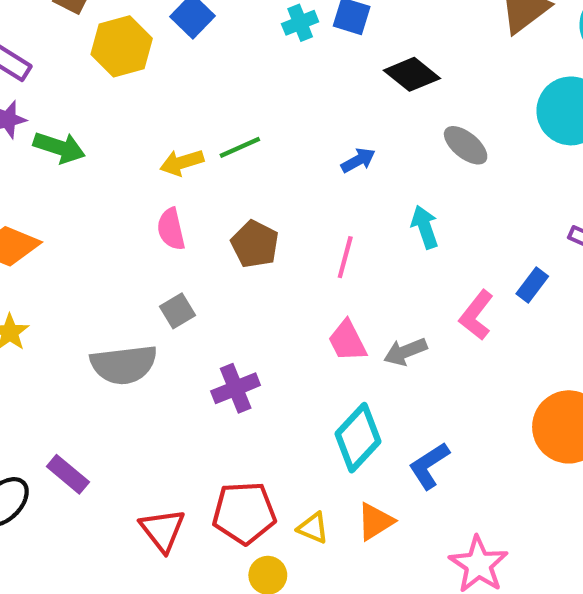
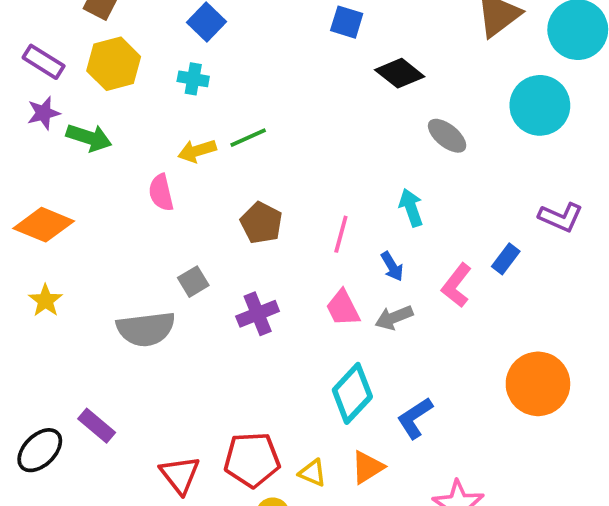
cyan cross: (300, 23) -> (193, 79), moved, turned 32
yellow hexagon: (122, 46) -> (114, 64), moved
blue arrow: (358, 160) -> (392, 266), moved, turned 88
pink semicircle: (171, 229) -> (161, 193), moved
purple cross: (236, 388) -> (258, 314), moved

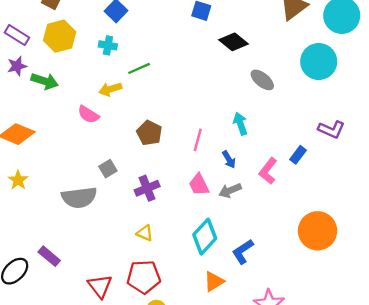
green line: (248, 138) -> (139, 68), moved
pink semicircle: (161, 193) -> (88, 114), turned -45
yellow triangle: (313, 473) -> (145, 233), moved

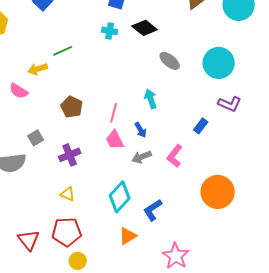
cyan cross: (108, 45) -> (110, 31), moved
cyan circle: (319, 62) -> (219, 63), moved
pink L-shape: (268, 171) -> (175, 156), moved
pink trapezoid: (199, 185) -> (115, 140), moved

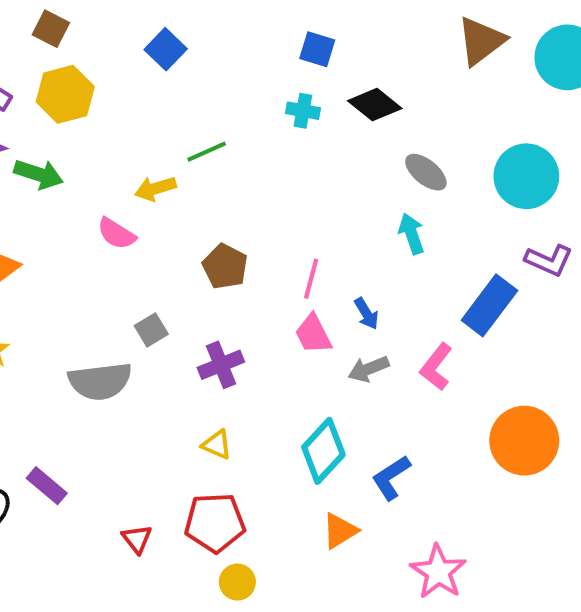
cyan arrow: (151, 99) -> (412, 234), moved
blue rectangle: (201, 126) -> (489, 305), size x1.8
red triangle: (29, 240) -> (137, 539), size x0.7

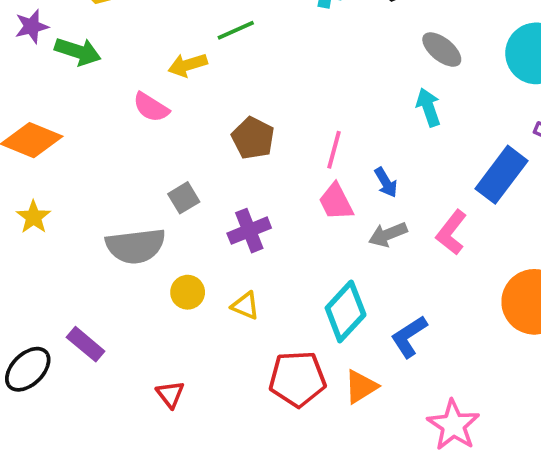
red pentagon: (215, 523) -> (297, 379), moved
yellow circle: (237, 582) -> (188, 292), moved

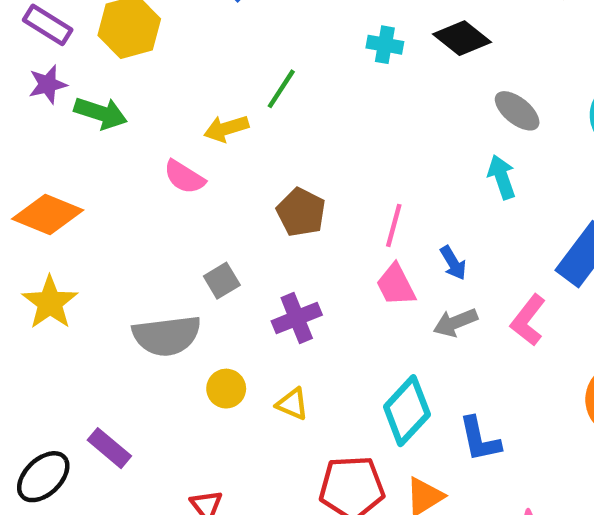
green line: (236, 30) -> (281, 89), turned -33
yellow star: (34, 217) -> (50, 303), size x1.4
blue L-shape: (409, 336) -> (480, 439), turned -69

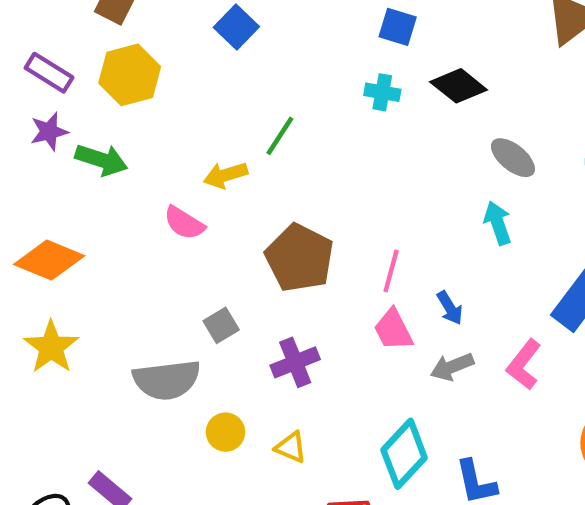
brown pentagon: (301, 212) -> (300, 258), size x1.4

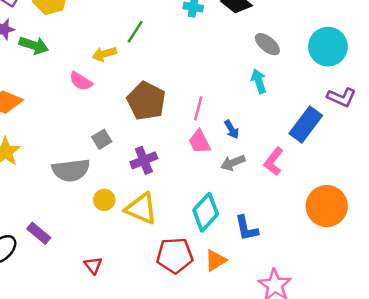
yellow triangle: (291, 447) -> (141, 209), size x1.8

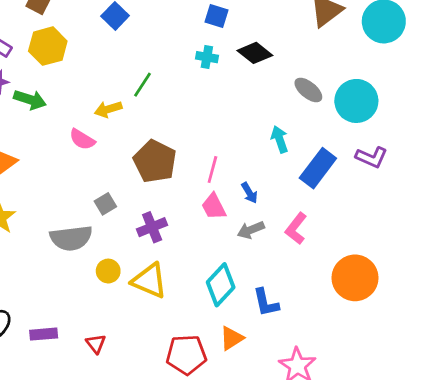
gray ellipse: (267, 44) -> (308, 90), moved
blue rectangle: (306, 124) -> (318, 168), moved
purple rectangle: (39, 233) -> (44, 334), moved, turned -45
red pentagon: (175, 255) -> (186, 355), moved

